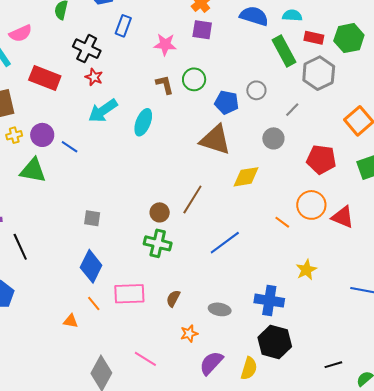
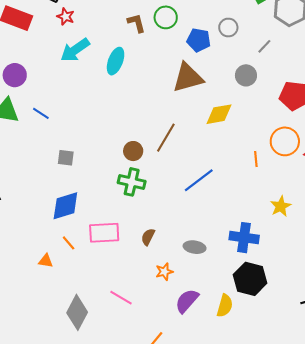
brown triangle: (215, 140) -> (188, 78), turned -32
blue line: (70, 147) -> (41, 113), moved
orange line: (282, 222) -> (256, 159), turned 49
blue diamond: (91, 266) -> (65, 206), turned 48

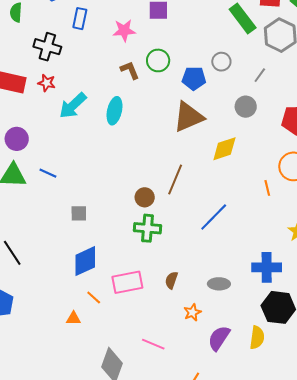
red star: (66, 17) -> (47, 83), moved

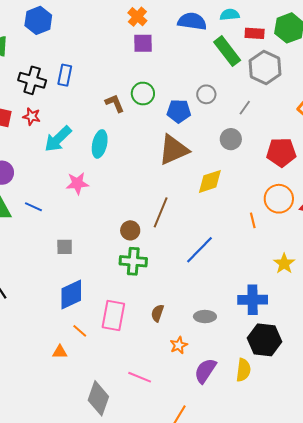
blue rectangle: (80, 19) -> (65, 75), moved
pink star: (124, 30) -> (77, 183), moved
pink rectangle: (127, 282) -> (113, 315), turned -68

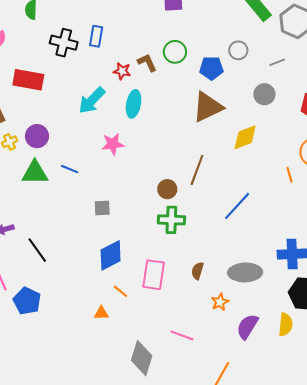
gray line: (245, 108) -> (277, 62), turned 35
red star: (32, 116) -> (122, 71), moved
gray ellipse: (205, 317) -> (245, 272), size x1.5

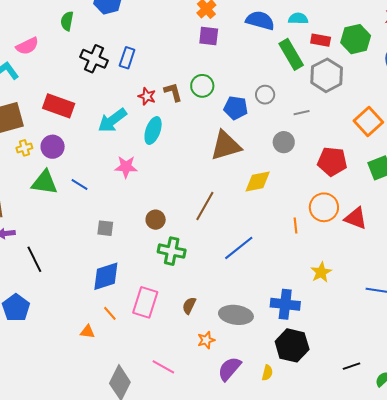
red rectangle: (28, 80) -> (59, 106), moved
brown circle: (167, 189) -> (156, 220), moved
yellow semicircle: (285, 325) -> (267, 373), size x0.7

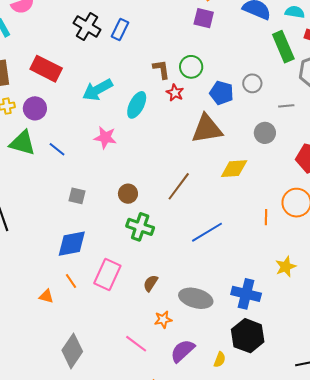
red star: (147, 96) -> (175, 93), moved
pink line: (163, 367) -> (136, 344), moved

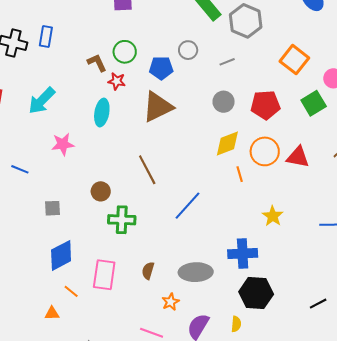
cyan ellipse: (137, 105) -> (102, 113), moved
gray circle: (265, 133) -> (224, 102), moved
yellow diamond: (234, 169) -> (227, 144), moved
brown line: (179, 186) -> (147, 170), turned -48

